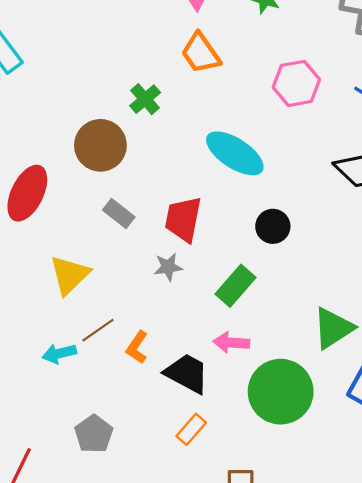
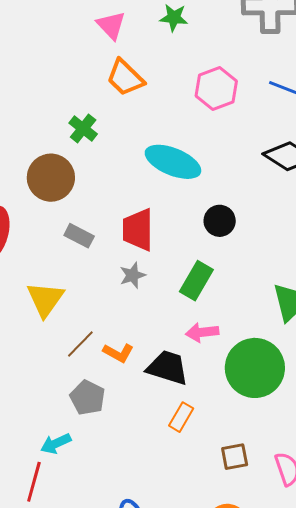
orange L-shape: (137, 347) -> (118, 353), turned -84
cyan arrow: (59, 353) -> (56, 444), moved
gray pentagon: (94, 434) -> (87, 398), moved

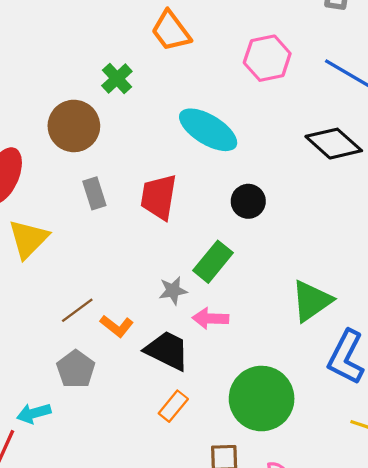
gray rectangle: (79, 236) -> (94, 193), turned 36
gray star: (133, 275) -> (173, 291), moved
yellow triangle: (45, 299) -> (28, 239), moved
green circle: (255, 368) -> (262, 399), moved

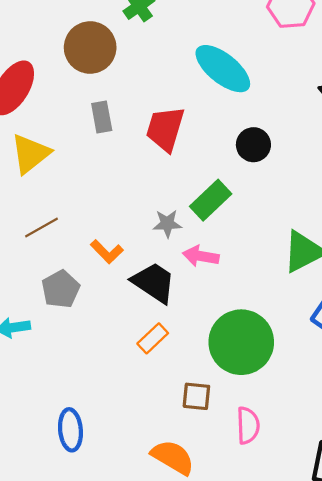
brown line: (77, 310) -> (42, 228), moved

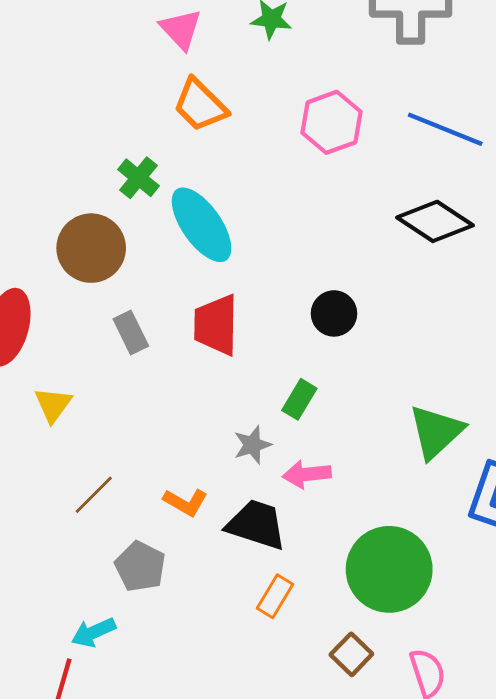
cyan ellipse: (223, 69) -> (202, 225), moved, turned 32
yellow triangle: (30, 154) -> (53, 405), size x0.7
green rectangle: (211, 200) -> (299, 399), size x0.7
brown square: (196, 396) -> (351, 654), turned -36

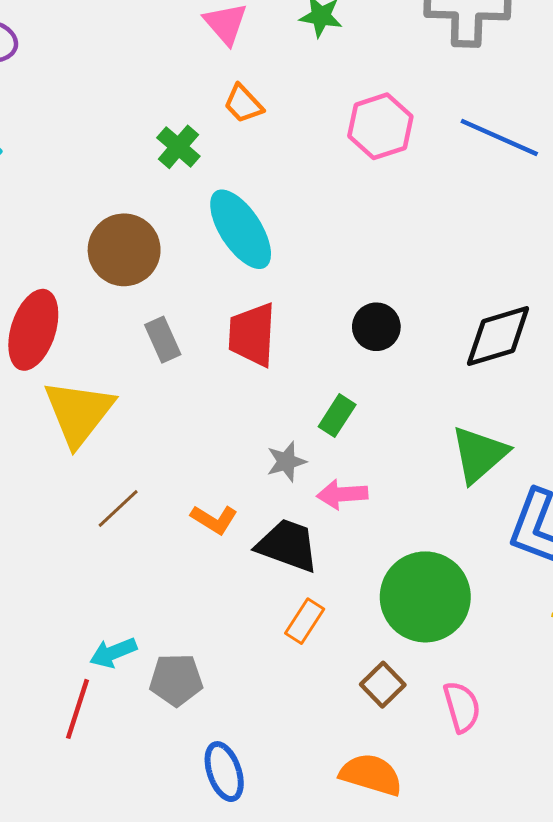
orange trapezoid: (200, 105) -> (243, 104), size x0.7
green cross: (139, 178) -> (178, 147), moved
black diamond: (435, 221) -> (498, 336), moved, turned -52
yellow triangle: (53, 405) -> (79, 413), size x1.8
gray pentagon: (140, 566) -> (176, 680), moved, turned -30

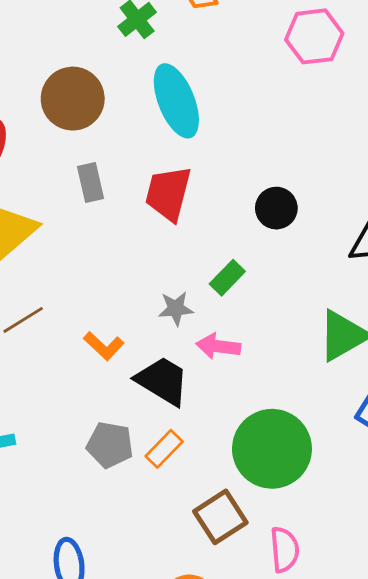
gray pentagon: (176, 680) -> (110, 445), moved
brown square: (383, 685) -> (220, 517), size x1.4

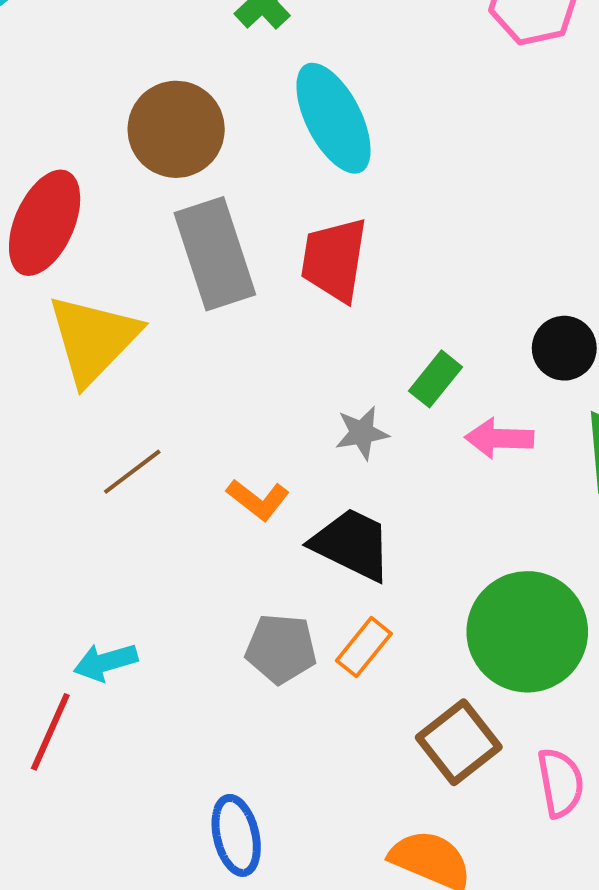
gray rectangle: (90, 182) -> (215, 254), size x1.8
black circle: (276, 208) -> (564, 348), moved
pink arrow: (218, 346) -> (499, 438), moved

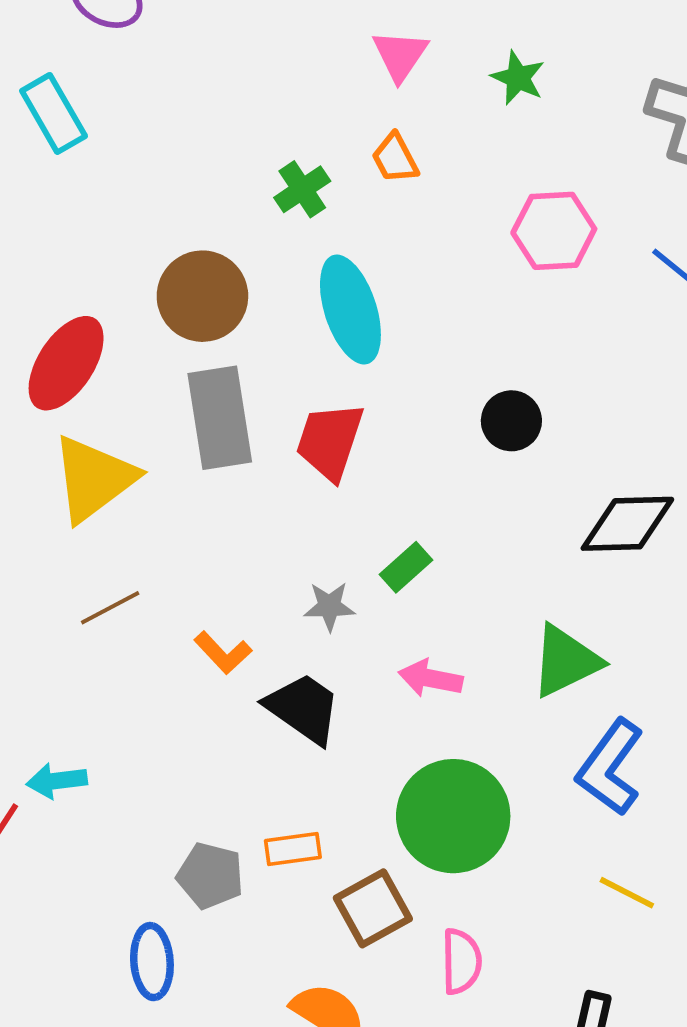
black circle: (564, 348) -> (511, 421), moved
pink arrow: (499, 438) -> (431, 678), moved
orange rectangle: (364, 647) -> (293, 849), moved, turned 34
gray pentagon: (281, 649) -> (210, 876), moved

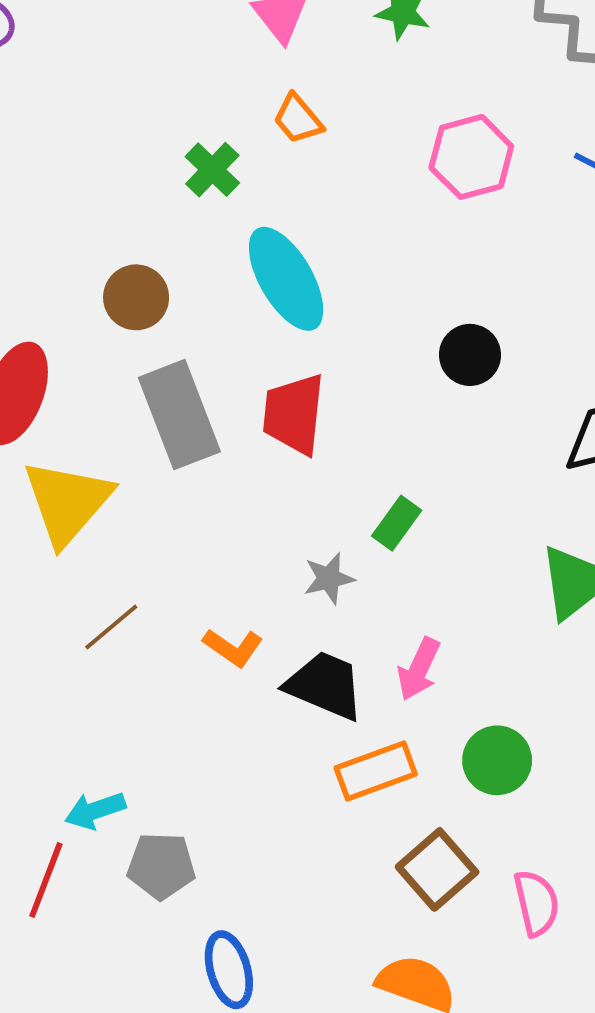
brown circle: (202, 296) -> (136, 297), size x0.7
pink arrow: (431, 678) -> (419, 669), moved, turned -64
green circle: (453, 816) -> (497, 760), size x0.6
orange rectangle: (293, 849) -> (376, 771), moved, size x1.4
gray pentagon: (210, 876) -> (161, 866), moved

